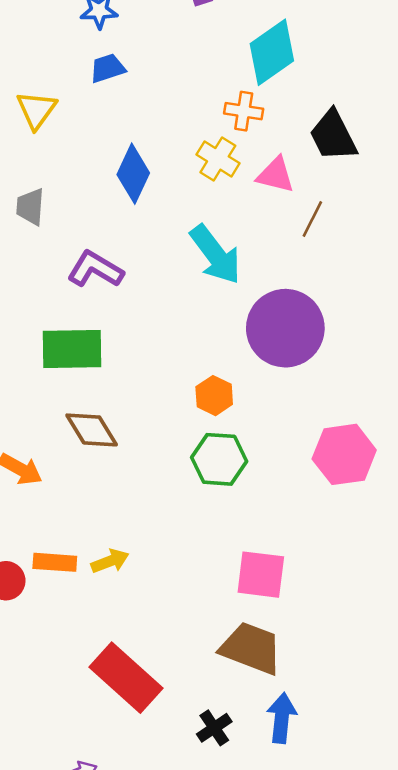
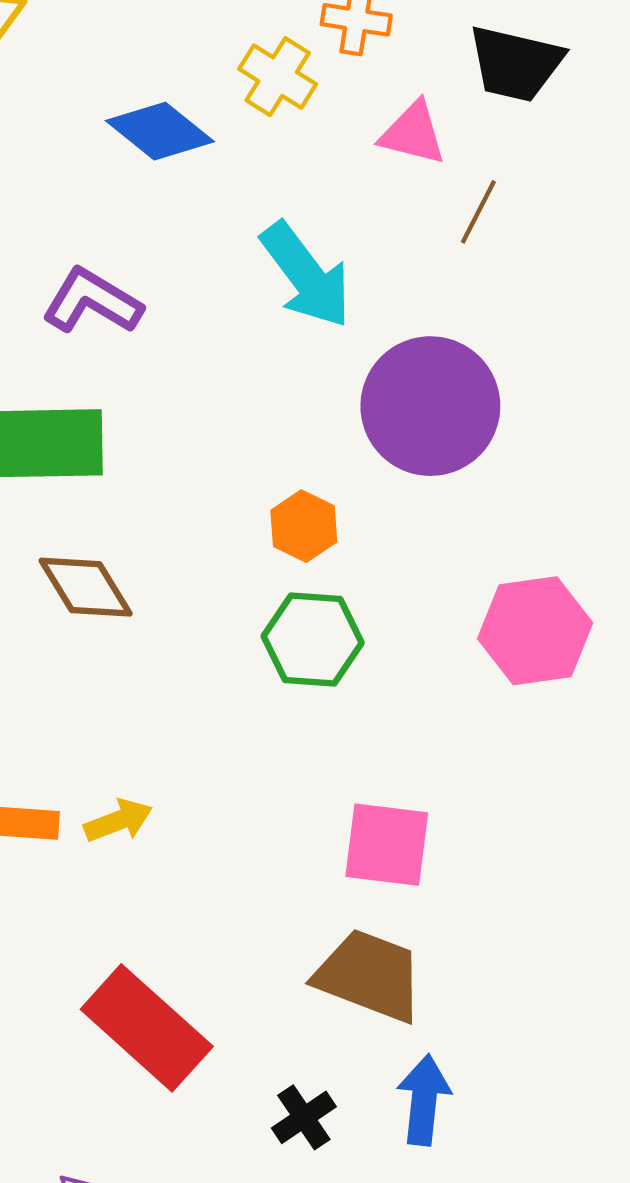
black trapezoid: (333, 136) -> (515, 64), turned -50
yellow cross: (218, 159) -> (278, 77), moved
blue diamond: (133, 174) -> (160, 131), turned -76

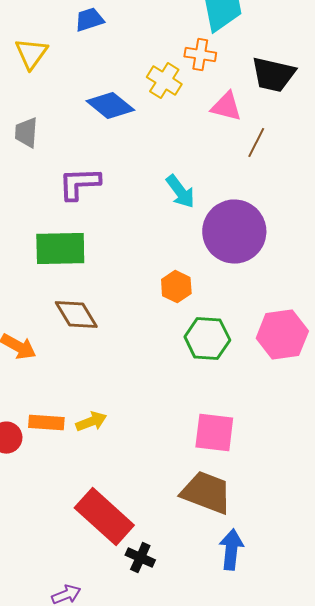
cyan arrow: (306, 275) -> (180, 192), moved, size x0.7
purple L-shape: (92, 301) -> (79, 184), turned -33
green hexagon: (313, 640) -> (207, 339), moved
black cross: (304, 1117) -> (140, 558), moved, turned -32

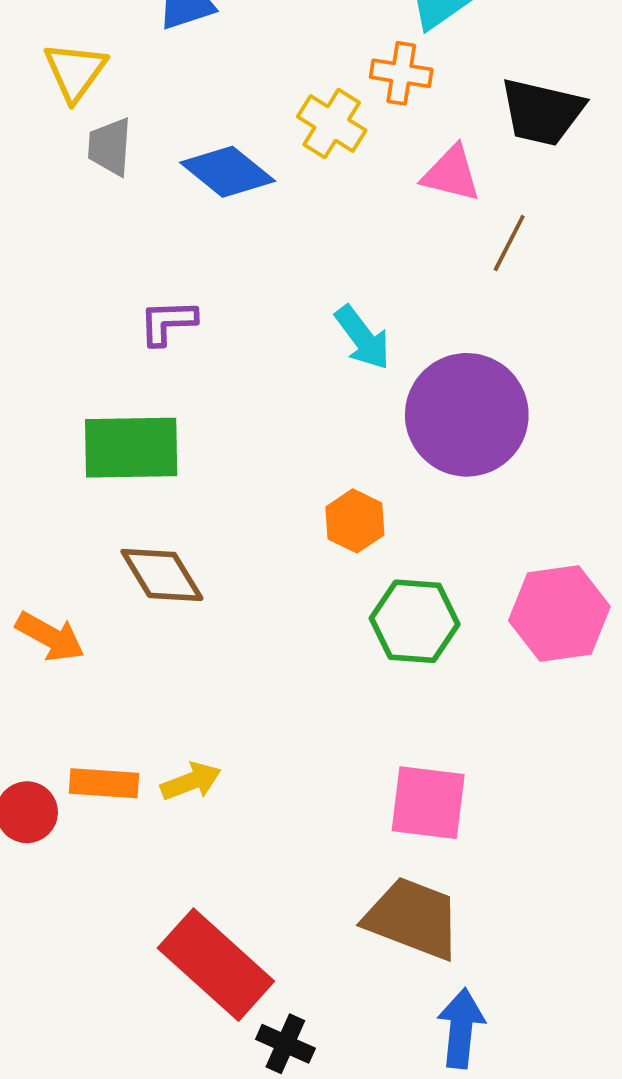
gray trapezoid: (26, 133) -> (110, 147), moved
purple L-shape: (79, 184) -> (168, 322), size x0.7

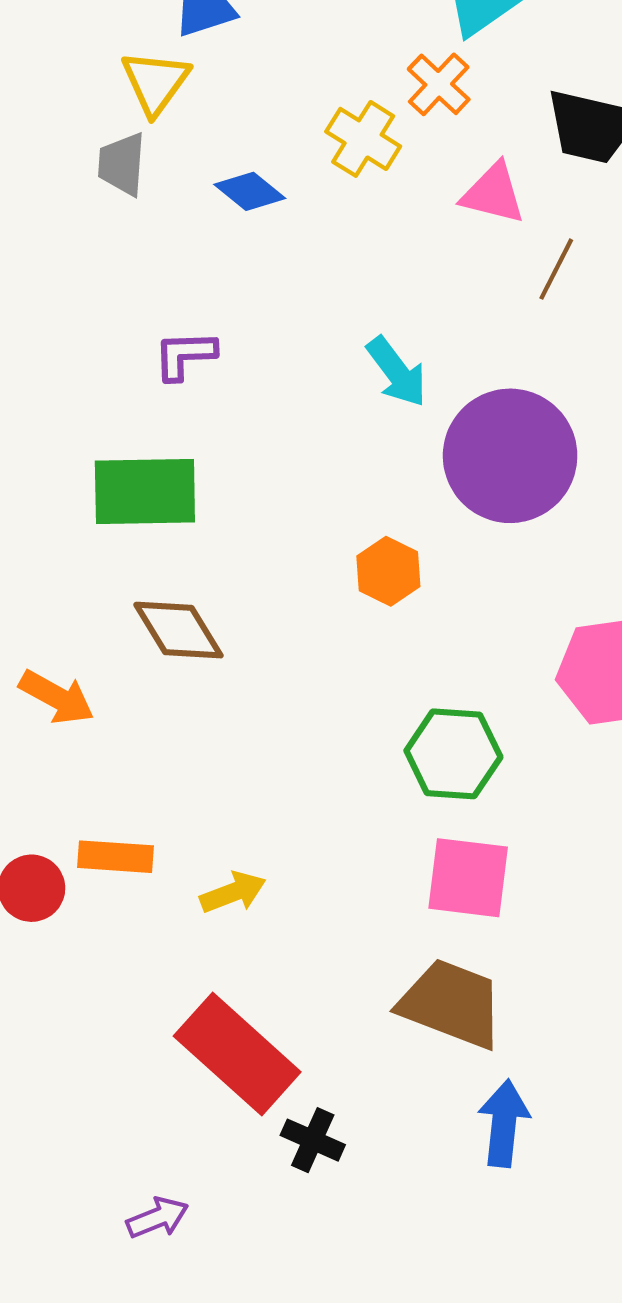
yellow triangle: (75, 71) -> (155, 82), moved
orange cross: (401, 73) -> (439, 84), turned 34
blue diamond: (228, 172) -> (250, 191), size x0.7
green hexagon: (415, 621) -> (453, 754), moved
yellow arrow: (191, 781) -> (233, 892), moved

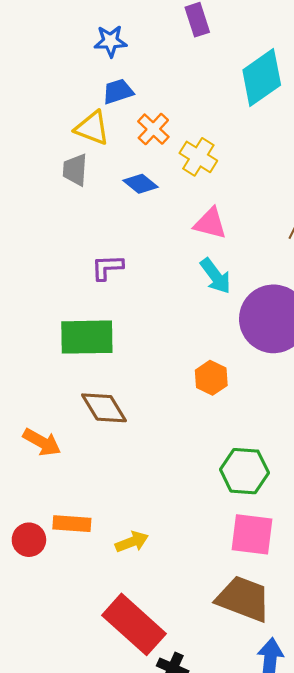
yellow triangle: (155, 82) -> (92, 128), turned -45
orange cross: (439, 84) -> (153, 129), moved
pink triangle: (493, 193) -> (210, 223), moved

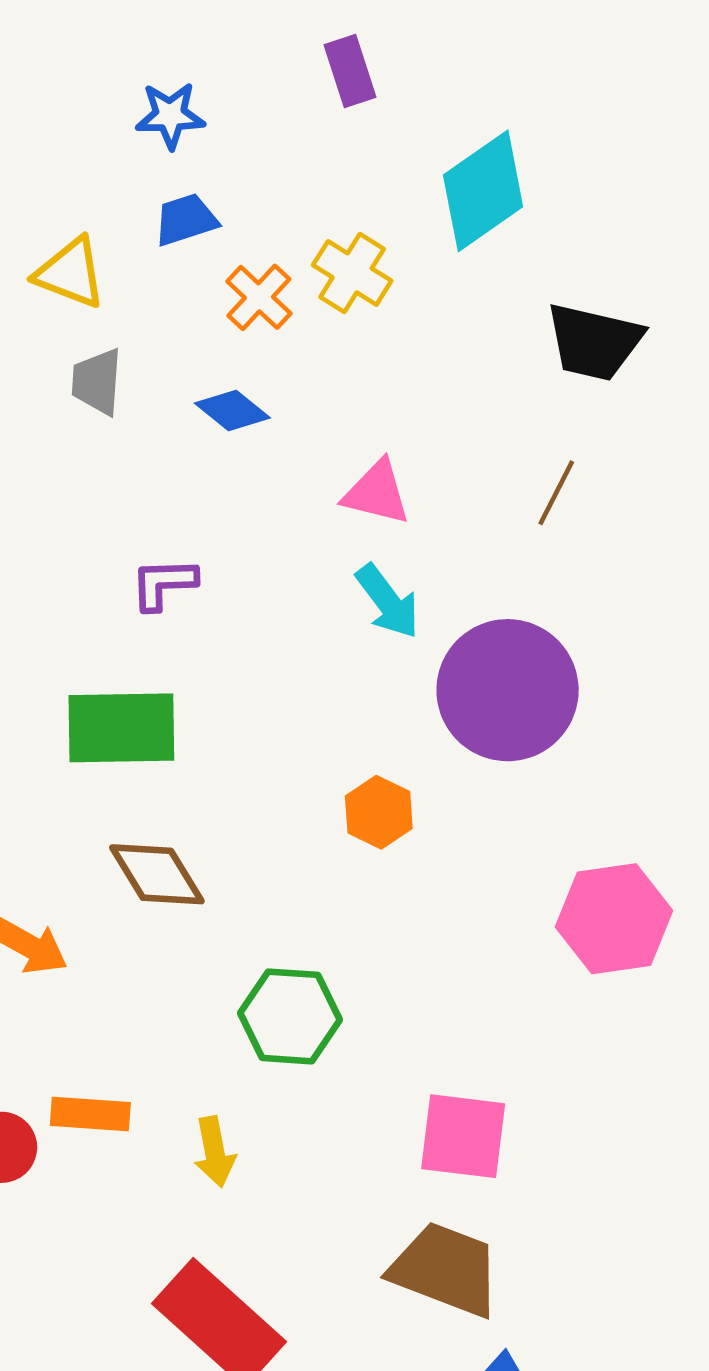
yellow triangle: (92, 128) -> (70, 273), moved
yellow cross: (198, 157) -> (352, 273), moved
green hexagon: (244, 471) -> (290, 1016), moved
yellow arrow: (132, 542) -> (215, 1152), turned 100

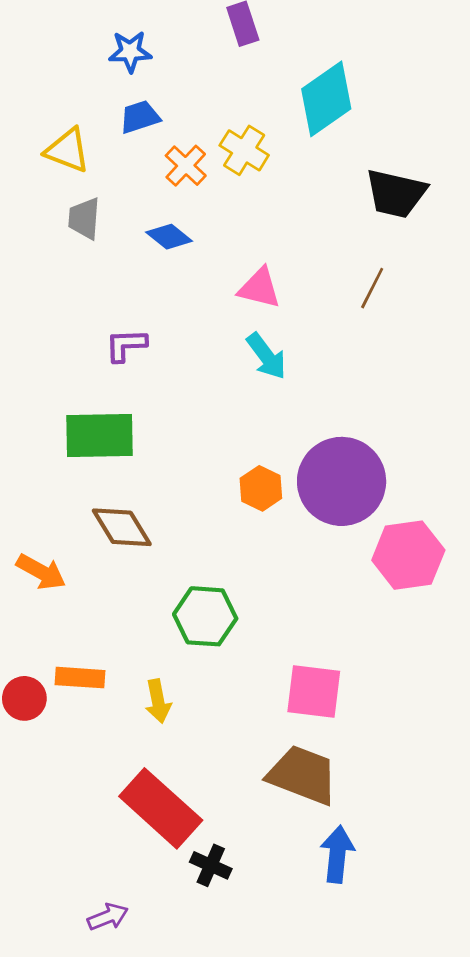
purple circle: (508, 690) -> (342, 481), moved

